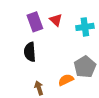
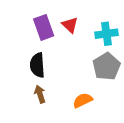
gray pentagon: (85, 67) -> (106, 66), moved
brown arrow: (39, 88) -> (40, 94), moved

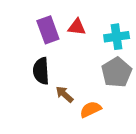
red triangle: (70, 25) -> (77, 27), turned -36
brown arrow: (40, 94) -> (64, 94), moved, turned -30

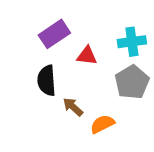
red triangle: (77, 27) -> (87, 56), moved
purple rectangle: (48, 30) -> (54, 34), turned 76

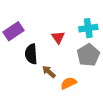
purple rectangle: (54, 34) -> (13, 31), moved
red triangle: (87, 56) -> (58, 37), turned 48

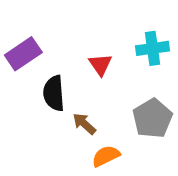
gray pentagon: (88, 55) -> (152, 118), moved
orange semicircle: (69, 83) -> (106, 156), moved

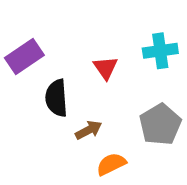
brown arrow: (84, 124) -> (89, 130), turned 110

